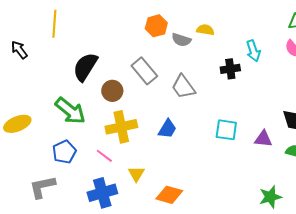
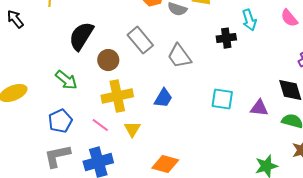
green arrow: (70, 111) -> (66, 80), size x0.7
yellow triangle: (136, 174) -> (132, 129), moved
gray L-shape: (42, 187) -> (57, 156), moved

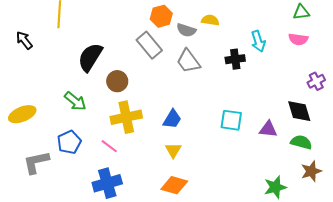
pink semicircle: (289, 18) -> (298, 39), turned -42
gray rectangle: (140, 40) -> (149, 45), moved
gray trapezoid: (179, 56) -> (188, 61), moved
yellow triangle: (132, 129) -> (173, 150), moved
gray L-shape: (57, 156) -> (36, 162), moved

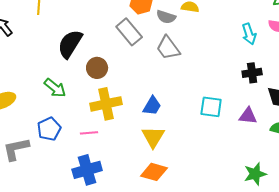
cyan arrow: (258, 41) -> (249, 34), moved
black cross: (235, 59) -> (252, 73), moved
pink line: (109, 146) -> (89, 133), turned -42
yellow triangle: (173, 150) -> (153, 137), size x1.4

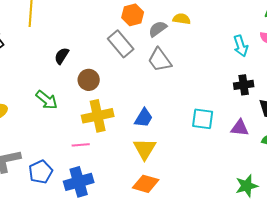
gray semicircle: (166, 17) -> (158, 29), turned 126
black semicircle: (70, 44) -> (62, 56), size x0.6
blue pentagon: (49, 129) -> (41, 172), moved

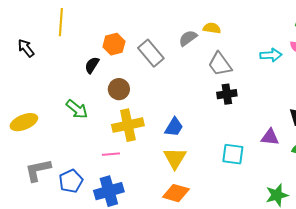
orange hexagon: (133, 15) -> (114, 44), moved
cyan arrow: (241, 46) -> (271, 55), turned -75
gray trapezoid: (160, 60) -> (220, 64), moved
black cross: (244, 85) -> (227, 94), moved
cyan square: (203, 119) -> (233, 154), moved

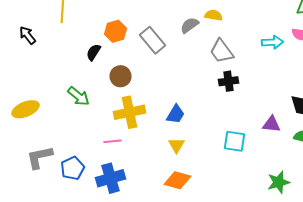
yellow triangle: (175, 158) -> (176, 145), size x0.7

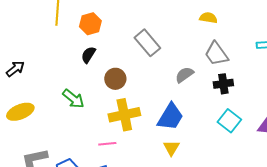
gray semicircle: (190, 25) -> (184, 75), moved
orange hexagon: (116, 31) -> (90, 24), moved
black arrow: (28, 35) -> (15, 69), moved, turned 90
blue trapezoid: (176, 114) -> (170, 117), size x1.4
cyan square: (234, 141) -> (229, 121), moved, turned 30

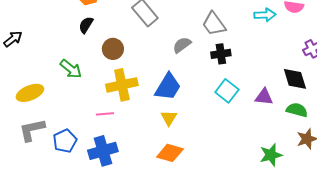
yellow ellipse: (20, 112) -> (30, 93), moved

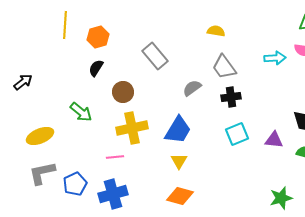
cyan square: (227, 91) -> (237, 134), turned 30

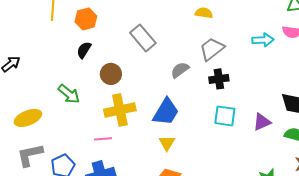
gray trapezoid: (224, 67) -> (212, 49), turned 88
cyan square: (237, 134) -> (225, 116), turned 30
purple triangle: (274, 140) -> (262, 122), turned -30

